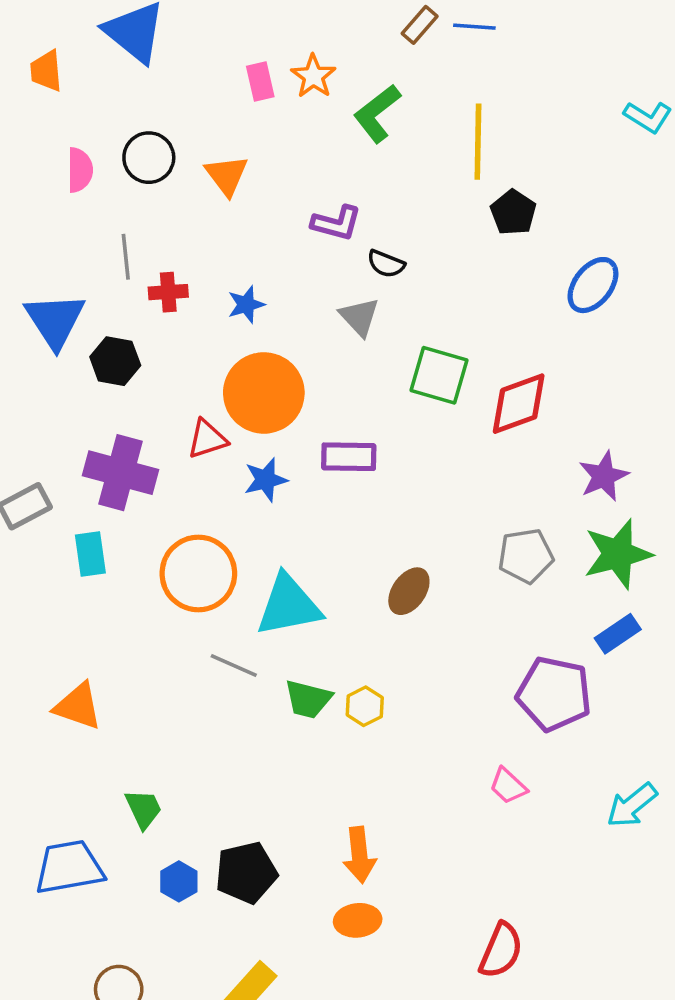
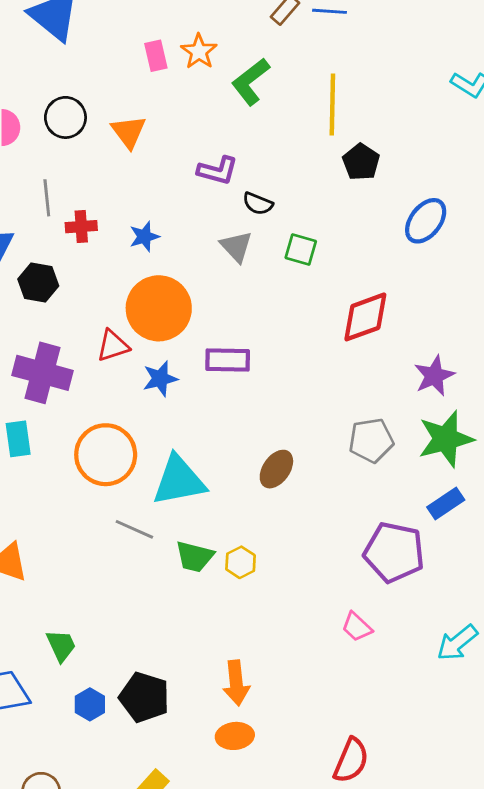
green square: (439, 375) -> (301, 249), moved, size x0.7
black pentagon: (246, 873) -> (144, 697), turned 30

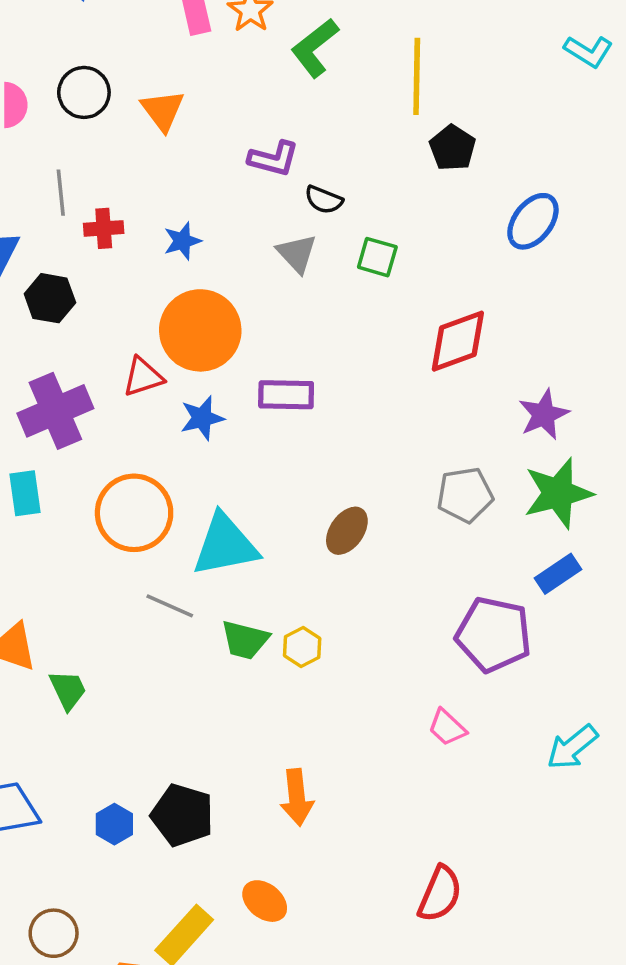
purple cross: (43, 373) -> (55, 411), turned -38
green trapezoid: (61, 646) -> (68, 690), moved
orange ellipse: (235, 736) -> (265, 901), moved, turned 45

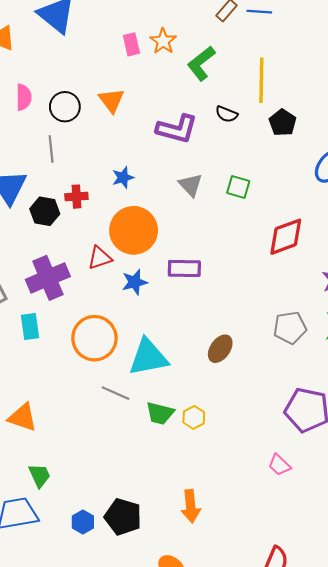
black circle: (84, 92) -> (65, 107), moved
purple L-shape: (274, 159) -> (177, 129), size x1.4
black semicircle: (324, 200) -> (227, 114), moved
red cross: (104, 228) -> (76, 197), moved
green trapezoid: (68, 690) -> (39, 476), moved

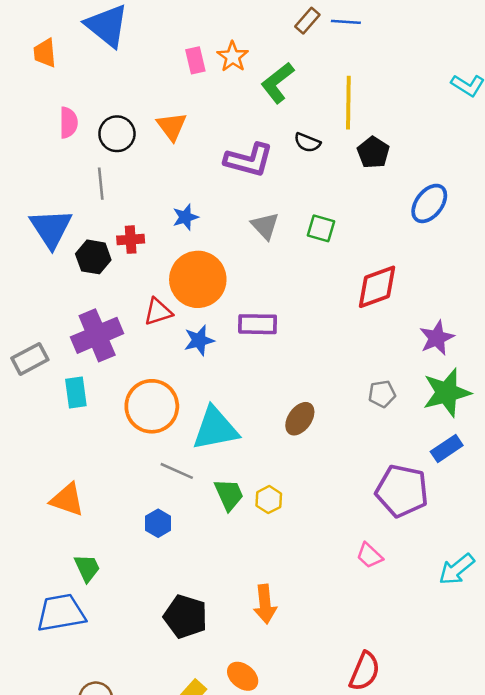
gray pentagon: (290, 328) -> (382, 394), size x0.7
green trapezoid: (160, 413) -> (229, 495), turned -128
blue hexagon: (83, 522) -> (158, 523), moved

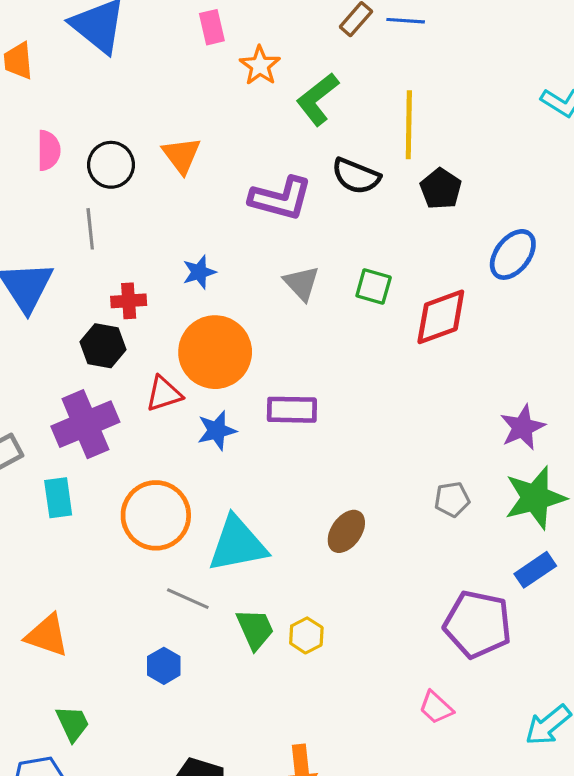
pink rectangle: (195, 60) -> (212, 27), moved
black semicircle: (307, 142) -> (356, 176), size x1.4
black hexagon: (93, 257) -> (103, 346), moved
red diamond: (377, 287) -> (441, 317), moved

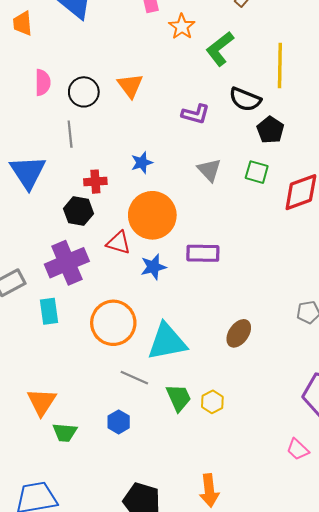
black pentagon: (441, 189) -> (270, 130), moved
purple L-shape: (281, 198) -> (196, 114), size x0.7
red triangle: (164, 394) -> (119, 243), turned 35
orange triangle: (47, 635) -> (42, 402), turned 44
green trapezoid: (73, 723) -> (65, 432), moved, turned 120

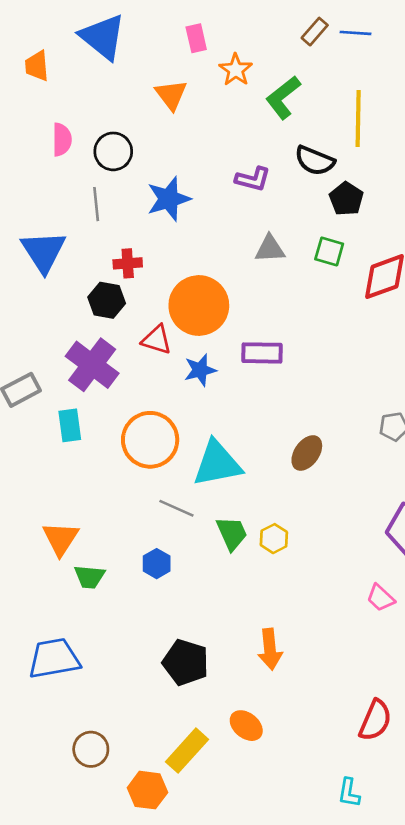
orange triangle: (130, 86) -> (171, 95), moved
blue star: (142, 163) -> (169, 199), moved, size x1.6
gray triangle: (209, 170) -> (270, 249), turned -50
purple cross: (67, 263) -> (92, 365), turned -30

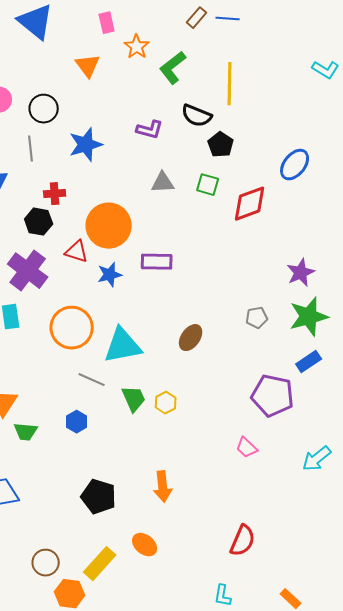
brown circle: (91, 749) -> (46, 563), moved

